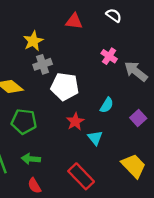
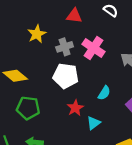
pink cross: (109, 56) -> (93, 48), moved, size x1.5
gray cross: (43, 64) -> (65, 47), moved
cyan triangle: (95, 138) -> (93, 123), turned 32

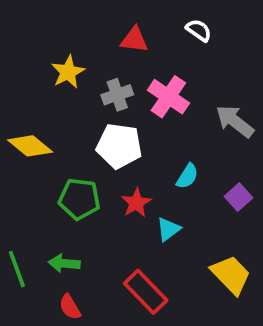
green pentagon: (28, 108) -> (79, 199), moved

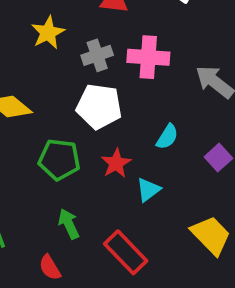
pink cross: (168, 97) -> (148, 57), turned -30
green arrow: (64, 263) -> (69, 224), moved, turned 60

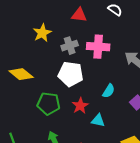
cyan triangle: (148, 190) -> (98, 120), turned 48

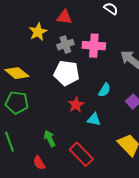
red triangle: (79, 15) -> (64, 17), moved
green pentagon: (49, 104) -> (17, 103), moved

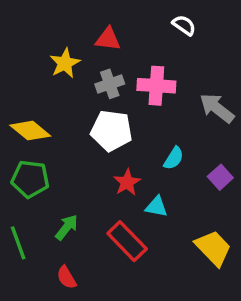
green arrow: (50, 138) -> (67, 227), moved, turned 63
red rectangle: (81, 154) -> (127, 241), moved

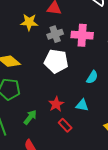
yellow star: (65, 63) -> (29, 22), turned 30
red star: (127, 182) -> (56, 104), moved
red rectangle: (127, 241) -> (65, 125), size x0.6

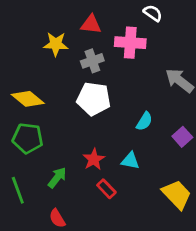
pink cross: (82, 35) -> (130, 43), moved

